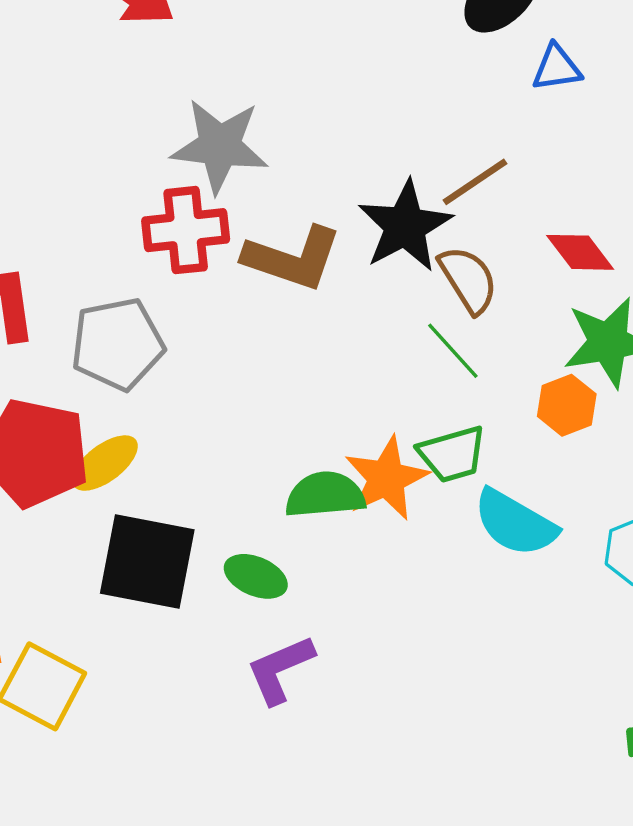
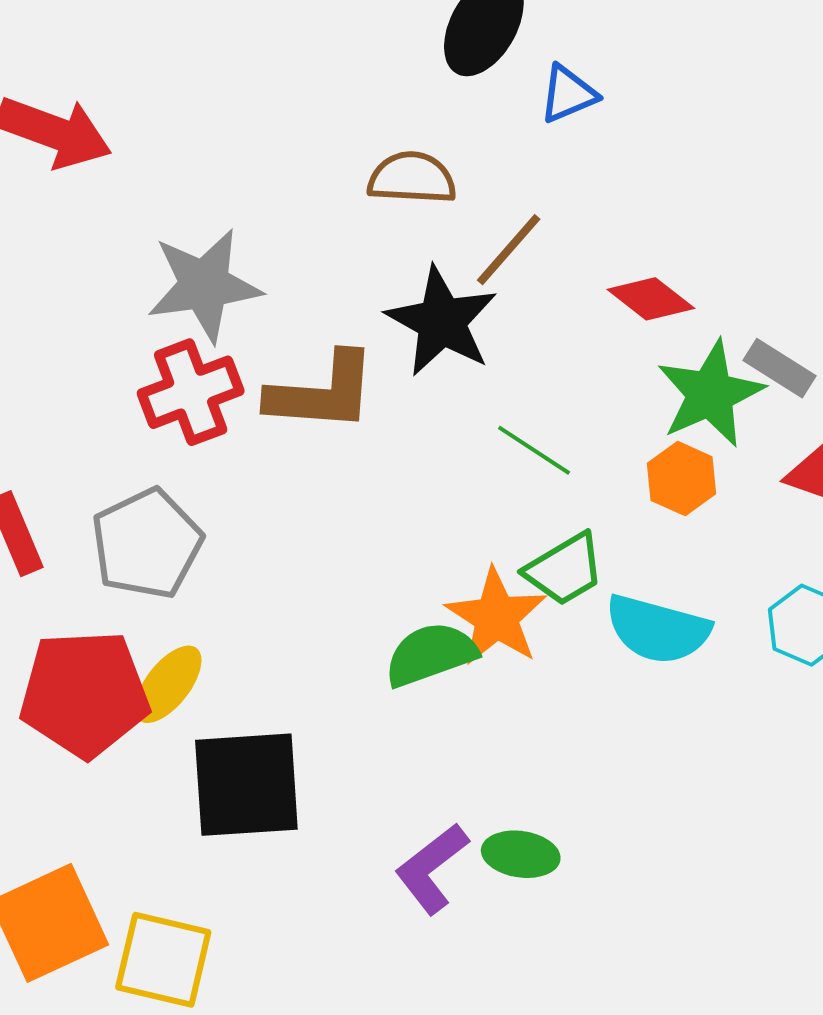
brown semicircle: (468, 280) -> (412, 178), moved, turned -40
green ellipse: (256, 576) -> (521, 854), moved

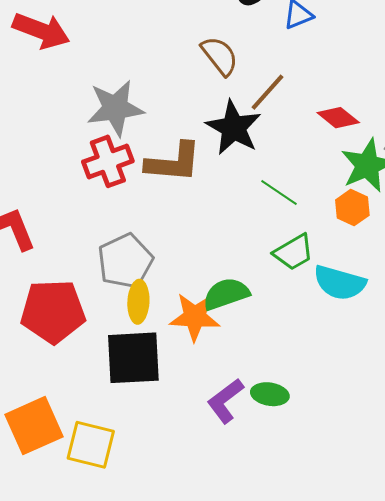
brown semicircle: (412, 178) -> (220, 56), turned 48
gray pentagon: (147, 544) -> (125, 261), moved
orange star: (496, 617) -> (195, 317), moved, turned -30
yellow ellipse: (168, 684) -> (138, 302), moved, turned -36

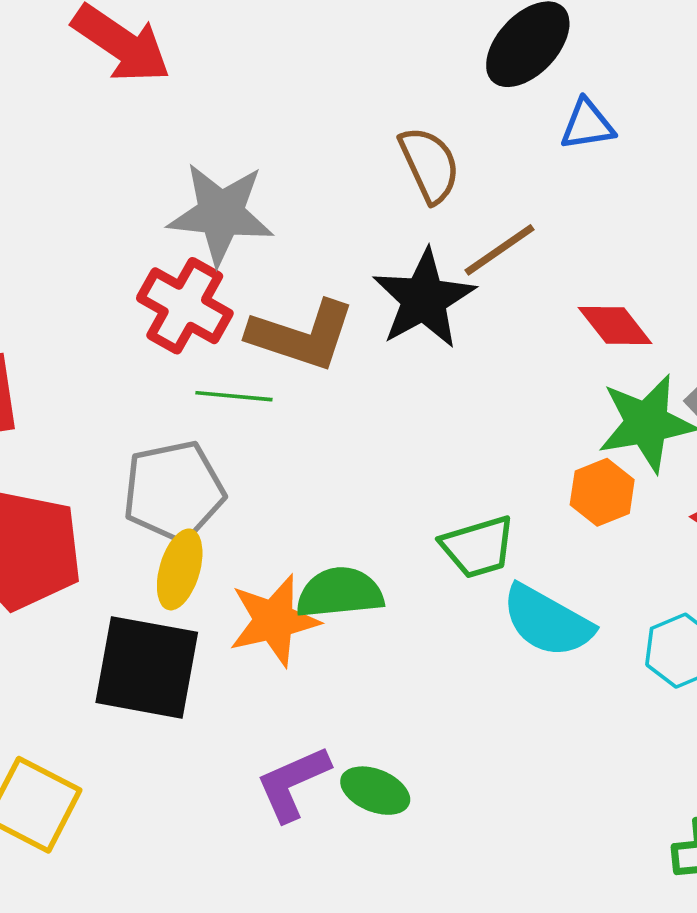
red cross: (108, 161) -> (185, 306), turned 36
green line: (279, 193) -> (234, 396), moved, turned -42
orange star: (195, 317) -> (274, 620), turned -30

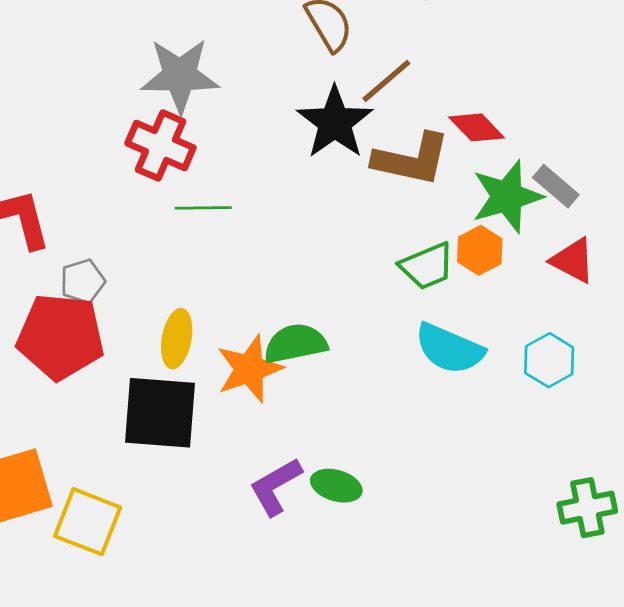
brown L-shape: (302, 335) -> (412, 159), moved
gray pentagon: (174, 491) -> (83, 281), moved, size x0.6
green trapezoid: (478, 547) -> (427, 266), moved

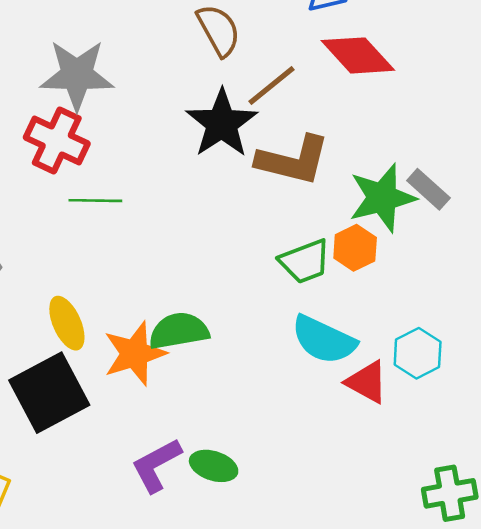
red diamond: (477, 127) -> (358, 55), moved, size x1.4
red triangle: (573, 260) -> (367, 382), moved
yellow ellipse: (177, 339) -> (67, 323), turned -36
black square: (160, 413) -> (49, 393), turned -34

